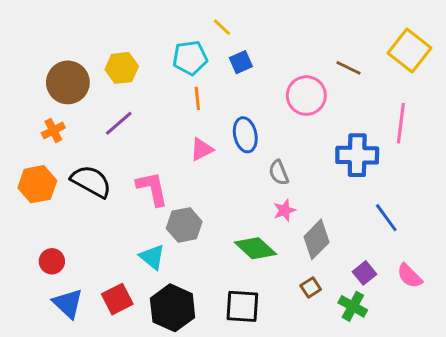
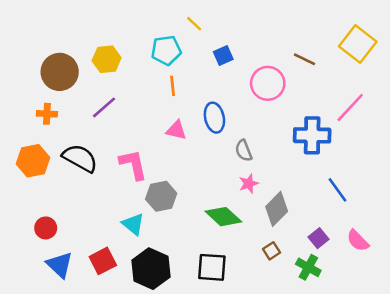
blue square: (241, 62) -> (223, 55), moved
pink line: (401, 123) -> (350, 107), turned 36
orange cross: (53, 130) -> (47, 114), turned 30
pink triangle: (202, 149) -> (176, 130), turned 40

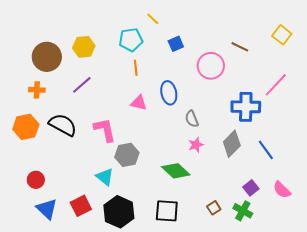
yellow square: (358, 44) -> (282, 35), size x0.7
gray diamond: (277, 209) -> (232, 144), moved
brown square: (272, 251) -> (214, 208), moved

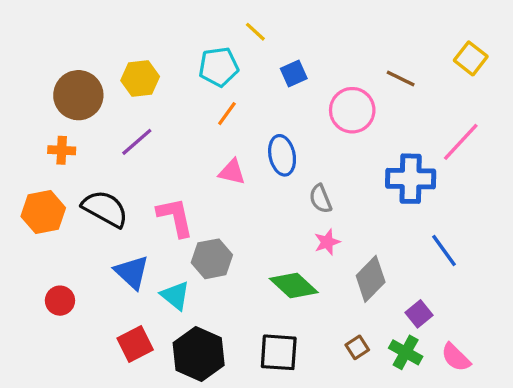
orange line: (136, 68) -> (227, 114), turned 42
gray diamond: (232, 144) -> (371, 279), moved
pink semicircle: (282, 190) -> (456, 357), moved
blue triangle: (47, 209) -> (132, 272), moved

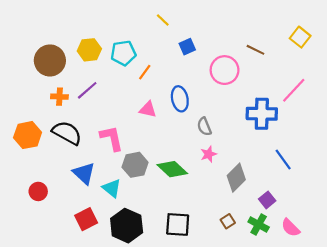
cyan pentagon: (219, 67) -> (123, 53), moved
orange cross: (62, 150) -> (59, 97), moved
green diamond: (294, 286) -> (172, 169), moved

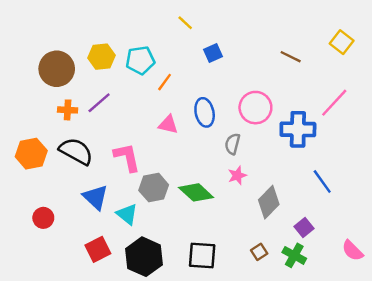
pink circle: (225, 70) -> (255, 108), moved
gray semicircle: (204, 127) -> (232, 144), turned 36
pink semicircle: (291, 228) -> (352, 251), moved

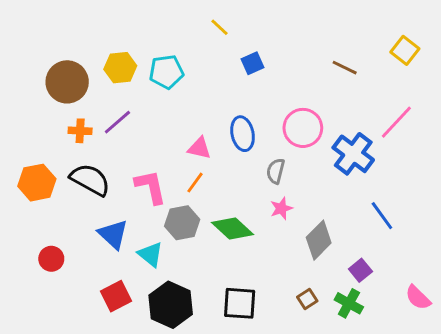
orange line: (165, 82) -> (195, 183), moved
blue cross: (298, 129) -> (353, 154), turned 36

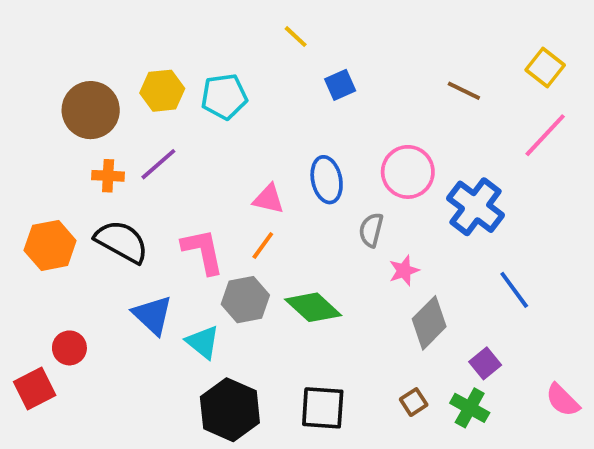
pink line: (396, 122) -> (545, 135), moved
pink star: (281, 208) -> (404, 271), moved
red square: (116, 296) -> (35, 389), moved

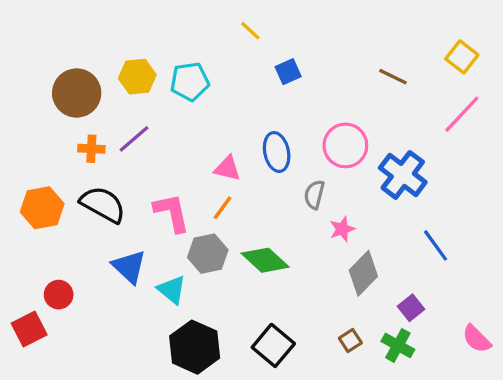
black square: (323, 408) -> (273, 345), turned 36

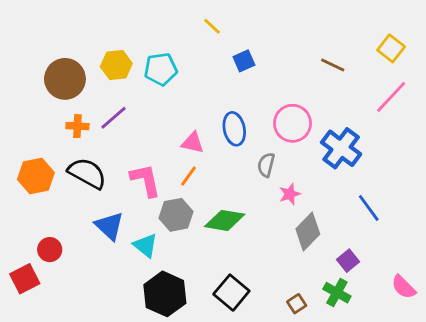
green diamond: (265, 260) -> (225, 220), turned -33
brown square: (350, 340) -> (297, 304), moved

